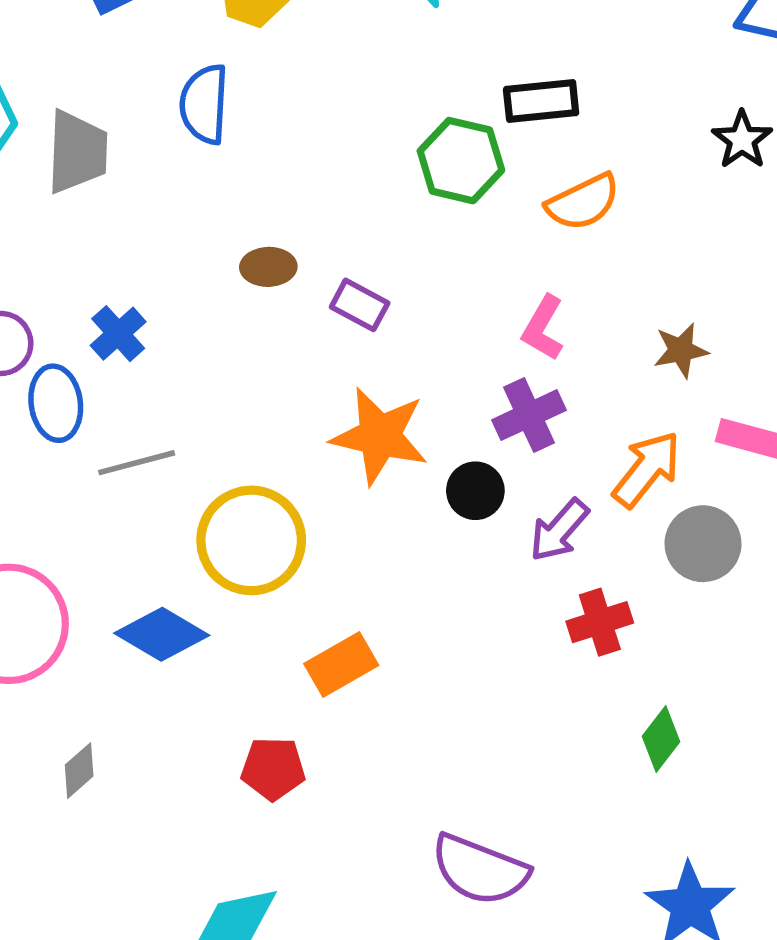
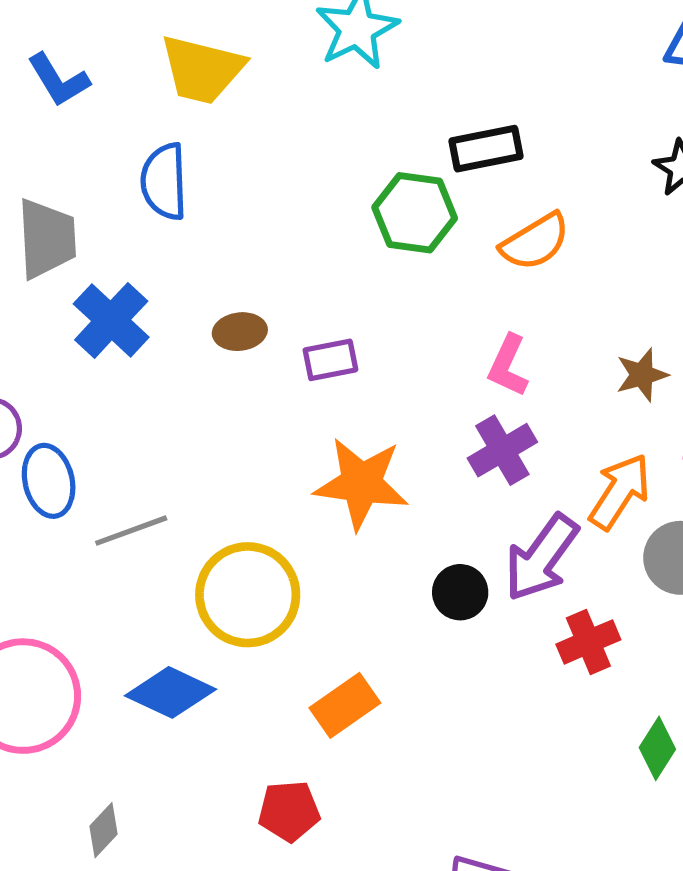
purple rectangle: (360, 305) -> (330, 360), turned -34
blue cross: (118, 334) -> (111, 320), moved, size x1.4
black circle: (475, 491) -> (460, 592), moved
purple arrow: (559, 530) -> (541, 558), size x1.4

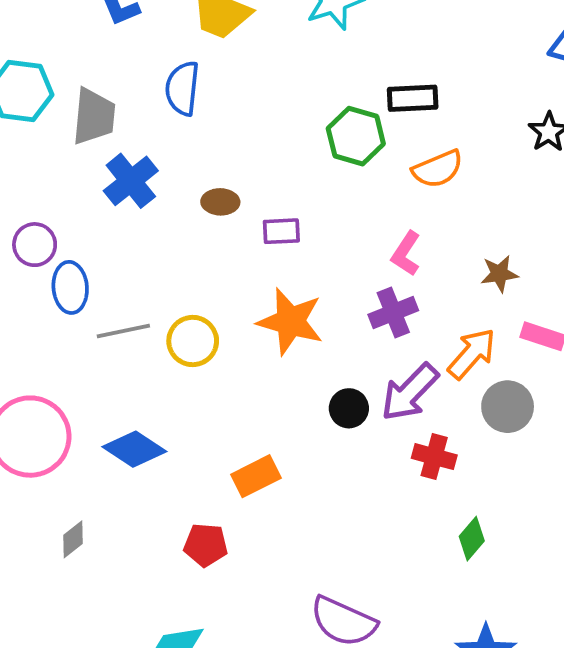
yellow circle: (248, 595) -> (193, 341), moved, size x0.7
red cross: (588, 642) -> (434, 457), turned 30

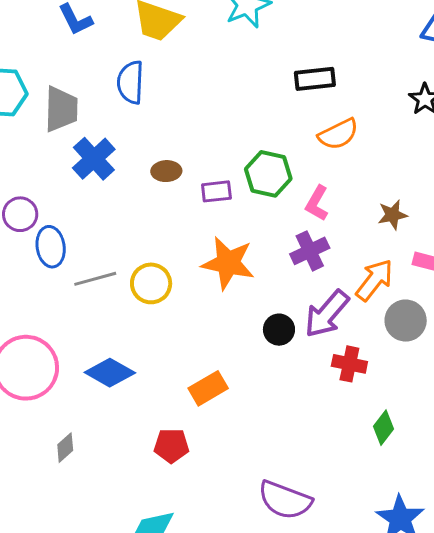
green hexagon: (356, 136) -> (268, 174), moved

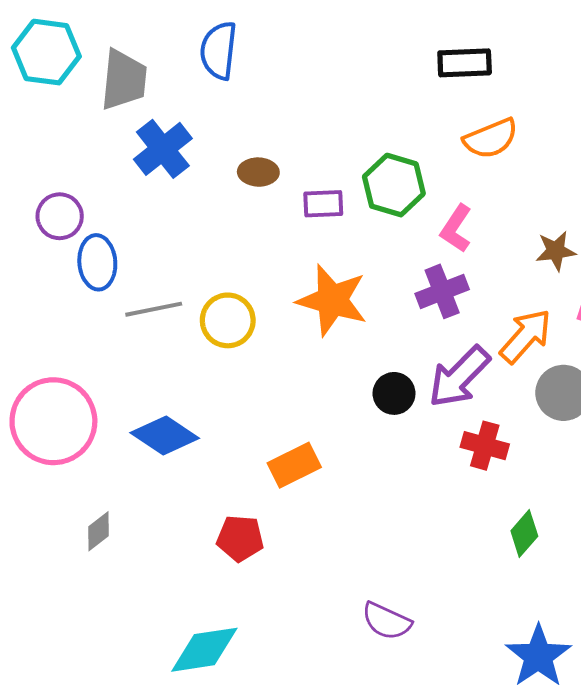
purple semicircle: (285, 500) -> (386, 621), size x0.7

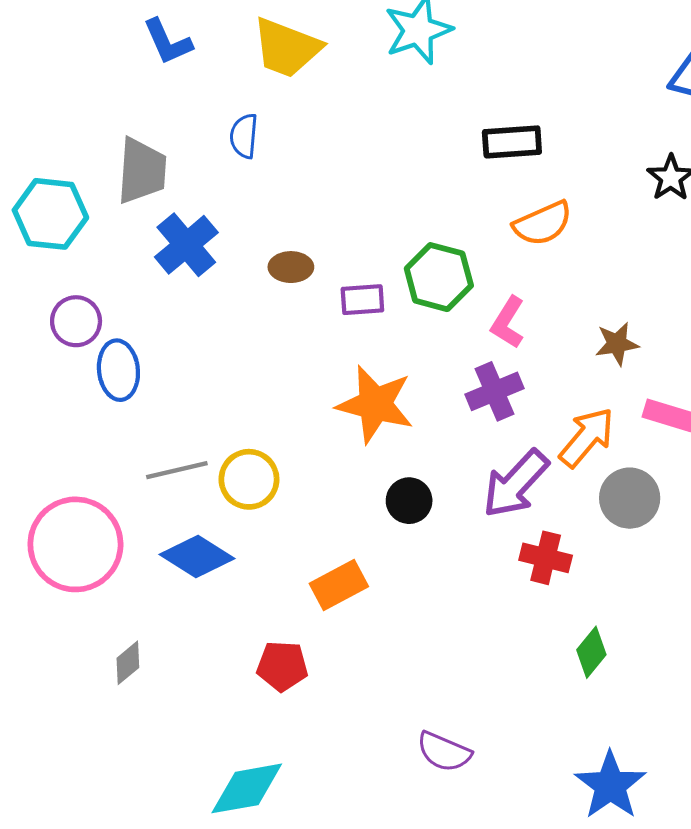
blue semicircle: (219, 51) -> (244, 136), size x0.7
cyan hexagon: (46, 52) -> (50, 214), moved
gray line: (154, 309) -> (177, 470), moved
yellow circle: (228, 320) -> (249, 479), moved
black circle: (394, 393) -> (409, 501), moved

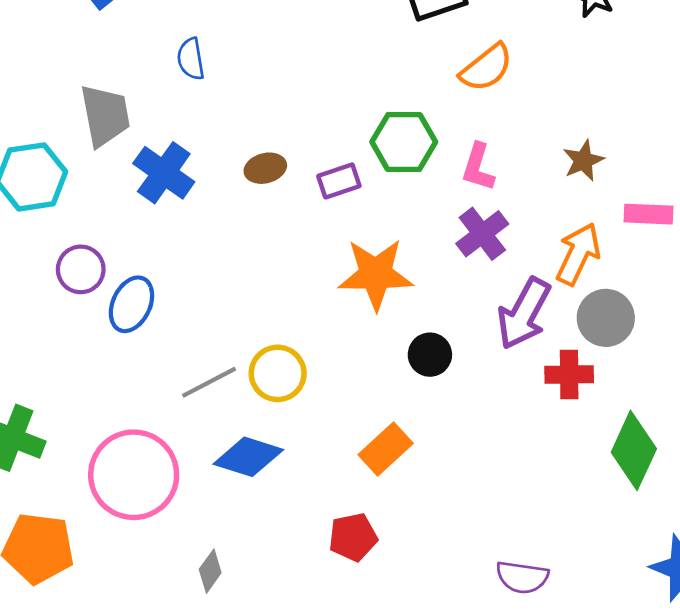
blue ellipse: (118, 370) -> (131, 304), turned 46
gray circle: (630, 498) -> (606, 318), moved
green diamond: (591, 652) -> (634, 450), size x1.6

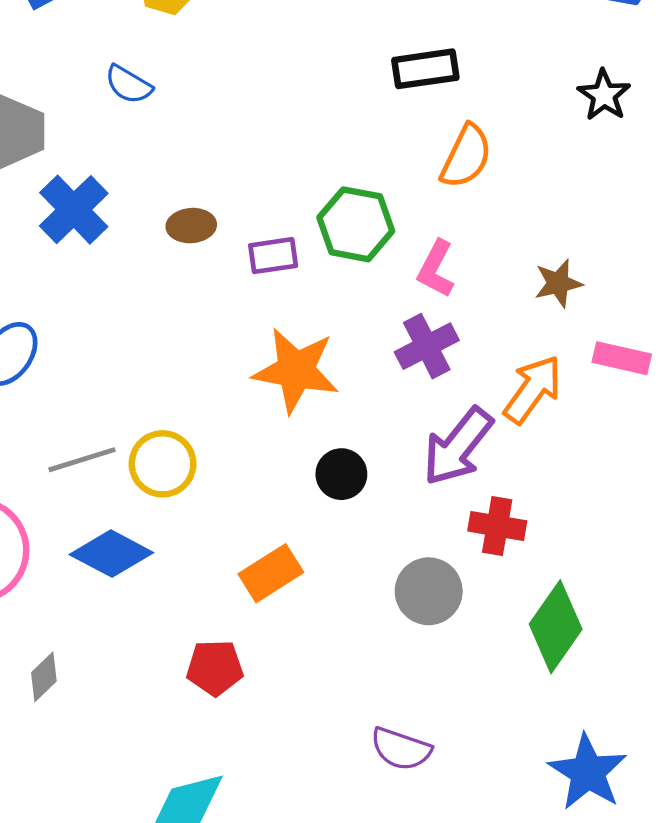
blue semicircle: (191, 59) -> (128, 85), turned -60
orange semicircle: (486, 68) -> (466, 156), turned -36
gray circle: (606, 318) -> (429, 591), moved

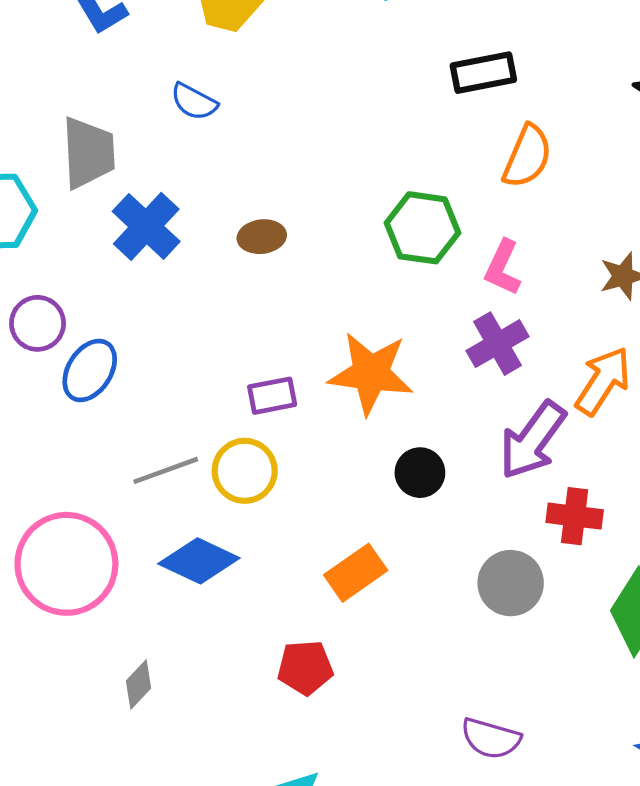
purple rectangle: (273, 256) -> (272, 396), moved

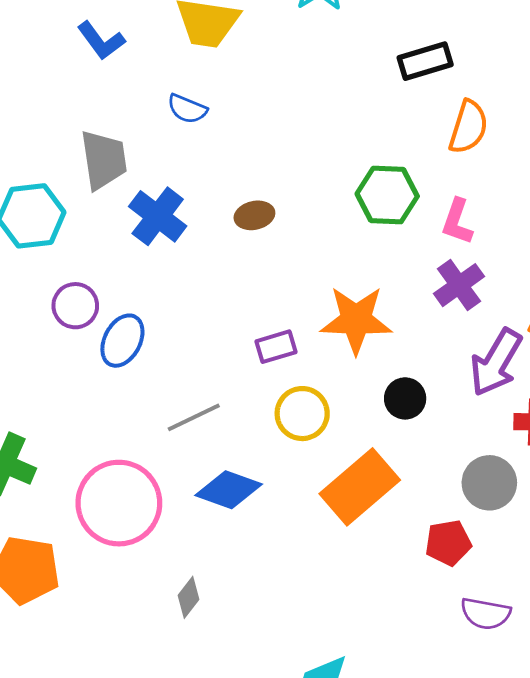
yellow circle: (245, 471) -> (302, 414), moved
orange rectangle: (356, 573) -> (360, 487), size x1.5
red pentagon: (305, 668) -> (448, 543), moved

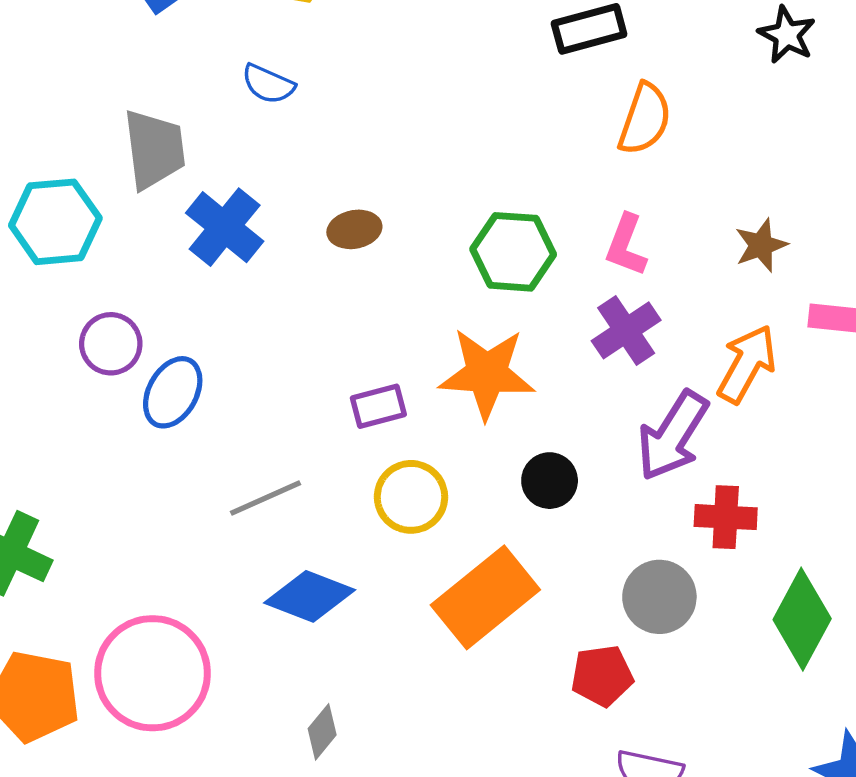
green hexagon: (387, 195) -> (513, 252), moved
pink circle: (119, 503) -> (153, 673), moved
gray diamond: (189, 597) -> (322, 732), moved

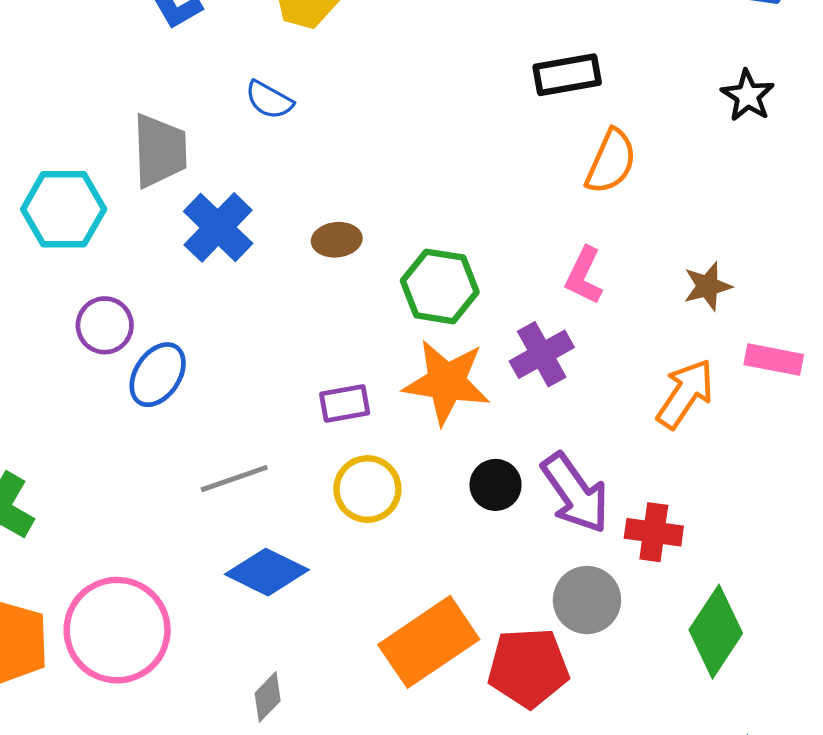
green hexagon: (513, 252) -> (440, 286), moved
purple cross: (626, 330) -> (542, 354), moved
purple arrow: (673, 436) -> (575, 493), moved, turned -72
orange rectangle: (485, 597) -> (429, 642), moved
red pentagon: (602, 676) -> (528, 668), size x1.4

